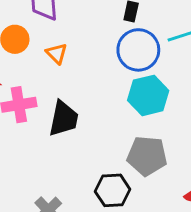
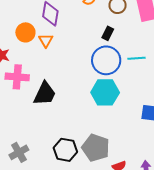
orange triangle: (57, 53) -> (46, 40), moved
gray pentagon: (147, 156) -> (96, 148), moved

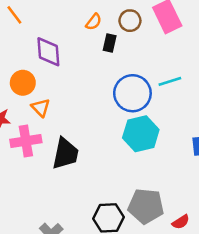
black rectangle: (108, 33) -> (110, 43), moved
orange triangle: (46, 40) -> (41, 108), moved

